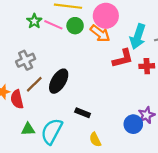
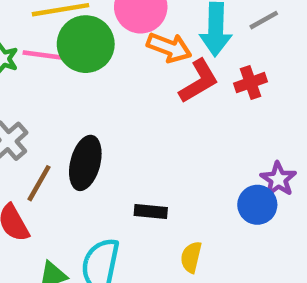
green circle: (75, 26) -> (86, 44), size x1.6
orange arrow: (100, 33) -> (169, 47), moved
yellow semicircle: (95, 140) -> (191, 257), turned 56

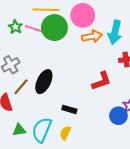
orange arrow: (169, 47) -> (92, 36), turned -42
red L-shape: (199, 81) -> (101, 81), moved
yellow semicircle: (191, 257) -> (65, 133), moved

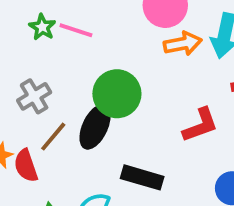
green circle: (54, 28) -> (117, 94), moved
black rectangle: (69, 109) -> (142, 177), size x1.5

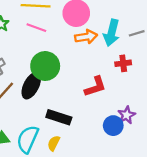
pink line: (76, 30) -> (36, 28), moved

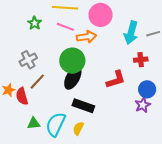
orange arrow: (86, 37) -> (87, 37), moved
black ellipse: (31, 86) -> (73, 78), moved
blue circle: (113, 126) -> (147, 89), moved

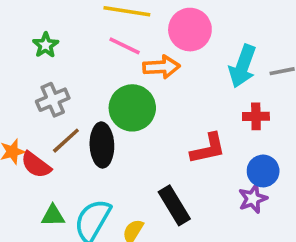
green star: (35, 23) -> (46, 45), moved
black ellipse: (73, 78) -> (102, 145), moved, turned -35
red semicircle: (22, 96) -> (36, 165), turned -42
black rectangle: (83, 106) -> (174, 205), moved, turned 35

